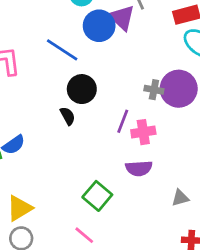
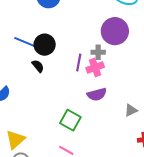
blue line: (62, 50) -> (26, 43), moved
gray cross: (154, 90) -> (98, 52), moved

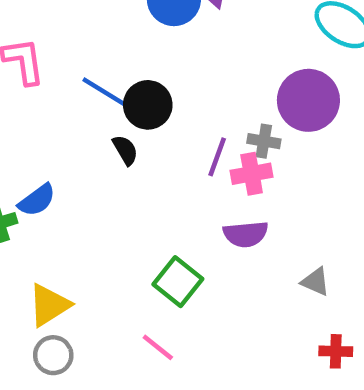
gray triangle: (131, 110) -> (315, 282), turned 40

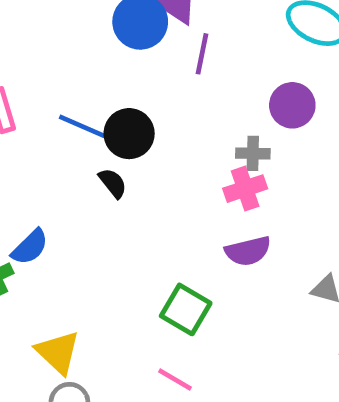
purple circle: (308, 100) -> (292, 105), size x0.7
purple line: (217, 157) -> (202, 54), moved
yellow triangle: (49, 305) -> (58, 352), turned -36

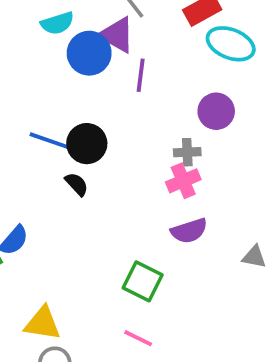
yellow triangle: (58, 352) -> (43, 323), turned -30

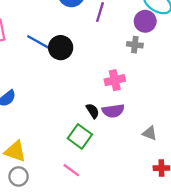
purple circle: (216, 111) -> (145, 21), moved
gray cross: (187, 152) -> (135, 45), moved
black semicircle: (77, 184) -> (93, 111), moved

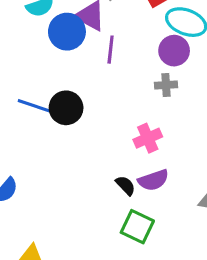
green square: (80, 136) -> (137, 227), moved

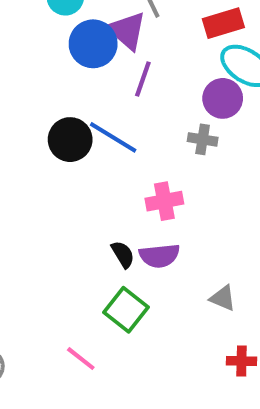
blue line: (37, 107) -> (113, 137), moved

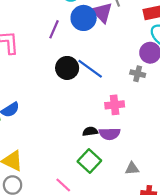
purple line: (143, 79) -> (54, 29), moved
black semicircle: (123, 254) -> (90, 131), turned -72
gray triangle: (223, 298) -> (132, 168), moved, turned -32

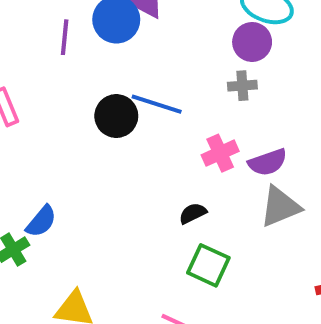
purple line: (54, 29) -> (65, 37), moved
purple semicircle: (110, 134) -> (268, 162), moved
gray triangle: (132, 168) -> (280, 207), moved, size x1.6

